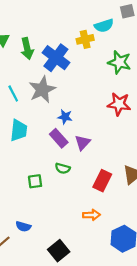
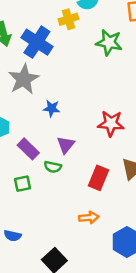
red star: (119, 104) -> (111, 123), moved
purple rectangle: (59, 138) -> (28, 149), moved
purple triangle: (83, 143) -> (66, 145), moved

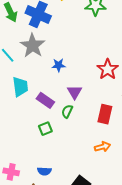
red star: (111, 123) -> (108, 69), turned -30
green semicircle: (53, 167) -> (67, 111), turned 112

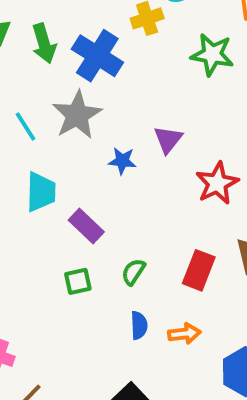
purple triangle: (75, 92) -> (168, 139), moved
green semicircle: (67, 111) -> (133, 272), moved
blue semicircle: (44, 171) -> (139, 325), moved, turned -104

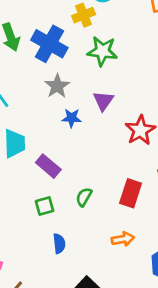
green star: (212, 55) -> (102, 51), moved
gray star: (77, 115) -> (57, 86), moved, size x0.7
blue semicircle: (139, 325) -> (59, 244), moved

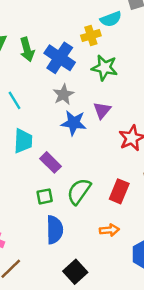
blue star: (72, 118) -> (74, 123), size x1.5
green semicircle: (84, 197) -> (79, 191), size x1.6
blue semicircle: (59, 244) -> (55, 230), size x1.6

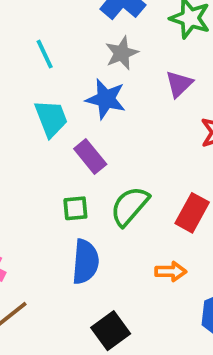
blue star: (74, 123) -> (106, 99), moved
cyan trapezoid: (23, 141) -> (51, 118), turned -30

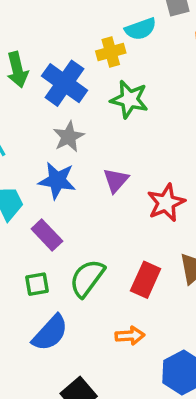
purple triangle: (179, 84) -> (116, 180), moved
blue semicircle: (85, 262) -> (50, 333), turned 42

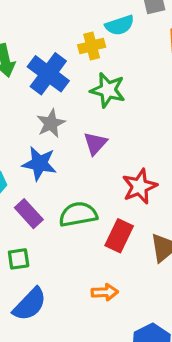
purple triangle: (116, 180) -> (95, 143), moved
green semicircle: (87, 278) -> (78, 214), moved, turned 42
red rectangle: (146, 280) -> (119, 236), moved
orange arrow: (130, 336) -> (105, 292), moved

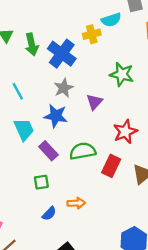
green star: (108, 90) -> (122, 74), moved
orange arrow: (105, 292) -> (76, 203), moved
blue semicircle: (30, 304) -> (49, 214), size x0.6

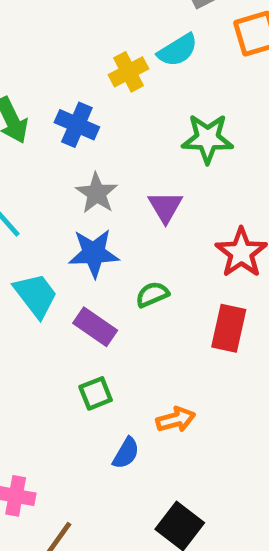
cyan semicircle: (111, 20) -> (178, 50), moved
blue cross: (62, 54) -> (77, 125), size x0.7
green semicircle: (83, 151) -> (152, 294), moved, size x0.6

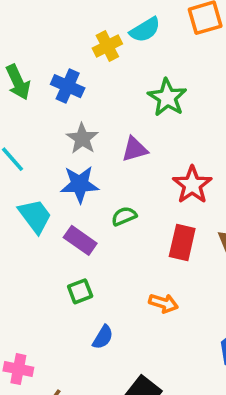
green star: (208, 139) -> (167, 97), turned 30
purple triangle: (165, 207) -> (135, 149), turned 44
orange arrow: (176, 420) -> (163, 303), moved, turned 32

